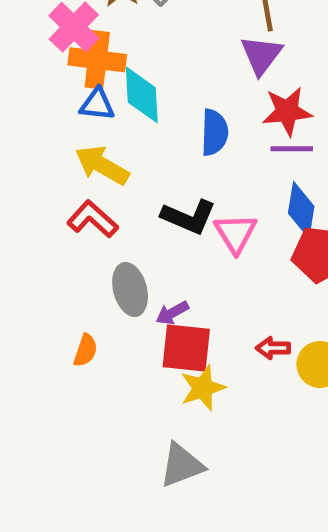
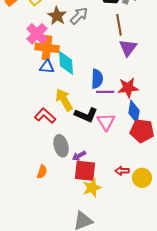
purple triangle: (261, 55) -> (128, 48), moved
red star: (287, 111) -> (128, 88), moved
purple line: (292, 149) -> (105, 92), moved
yellow arrow: (102, 165) -> (64, 100), moved, turned 30

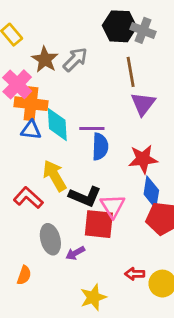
purple line: (105, 92) -> (92, 129), moved
red square: (85, 171) -> (99, 224), moved

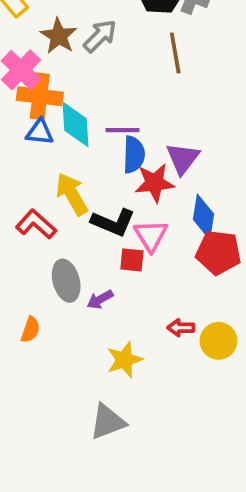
purple triangle: (143, 104) -> (183, 158), moved
red star: (143, 159) -> (155, 183), moved
red square: (99, 224) -> (132, 260), size x0.6

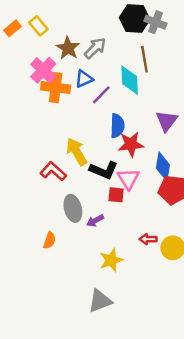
cyan diamond: (76, 124) -> (130, 80), moved
purple line: (123, 130) -> (101, 95), moved, turned -45
blue triangle: (40, 132) -> (84, 79), moved, turned -30
purple triangle: (183, 158) -> (167, 121), moved

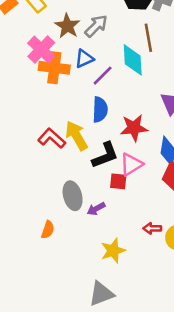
blue semicircle: (117, 126) -> (100, 110), moved
black L-shape: (104, 170) -> (105, 155), turned -44
red L-shape: (53, 171) -> (52, 138), moved
pink triangle: (128, 179) -> (131, 164), turned 30

